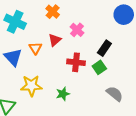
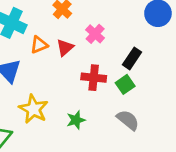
orange triangle: (35, 48) -> (39, 45), moved, turned 40
yellow star: (31, 86) -> (33, 109), turned 30
gray semicircle: (115, 94) -> (128, 120), moved

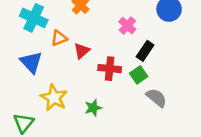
pink cross: (95, 34) -> (127, 26), moved
red triangle: (65, 48) -> (82, 51), moved
gray semicircle: (128, 120) -> (156, 98), moved

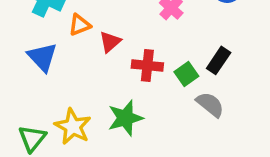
black rectangle: (145, 51) -> (219, 60), moved
yellow star: (54, 98) -> (73, 127), moved
green star: (93, 108) -> (125, 118), size x1.5

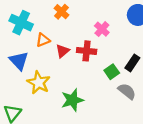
red cross: (147, 66) -> (87, 51), moved
yellow star: (73, 127) -> (39, 83), moved

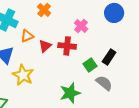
green star: (72, 100) -> (70, 93), moved

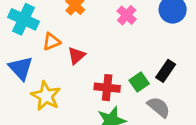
pink cross: (81, 26) -> (127, 15), moved
red cross: (67, 46) -> (107, 88), moved

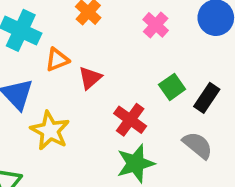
green square: (139, 82) -> (172, 87), moved
red cross: (107, 88) -> (130, 120), turned 30

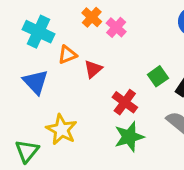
pink cross: (156, 25) -> (116, 27), moved
yellow star: (50, 131) -> (62, 130), moved

